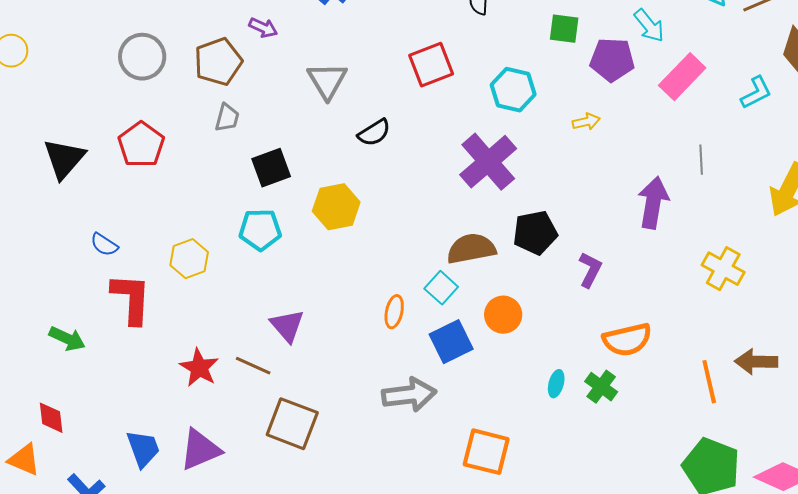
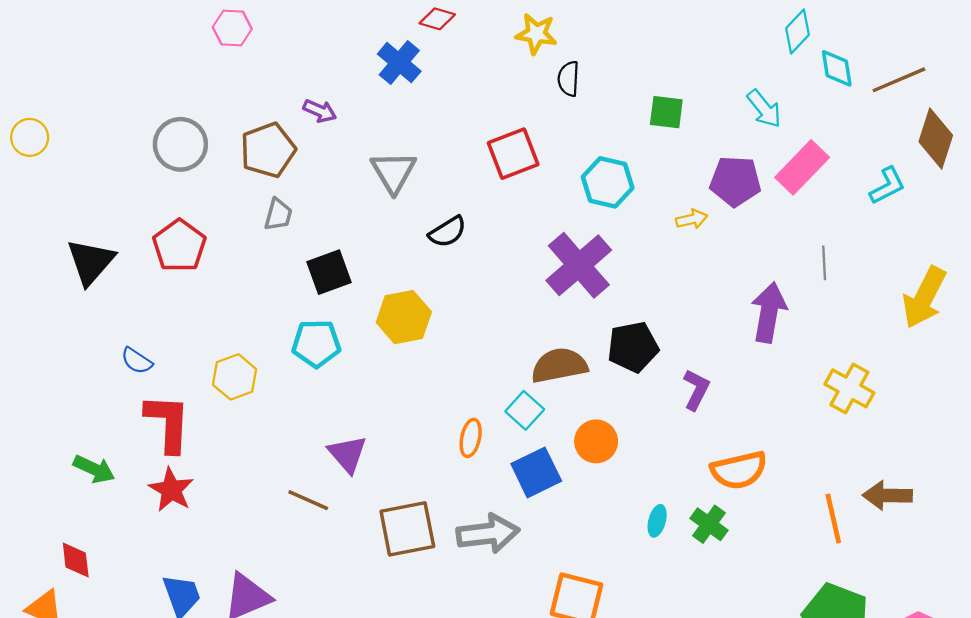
purple pentagon: (612, 60) -> (735, 181), moved
red star: (199, 368) -> (171, 490), moved
brown square: (292, 424) -> (407, 529), moved, turned -32

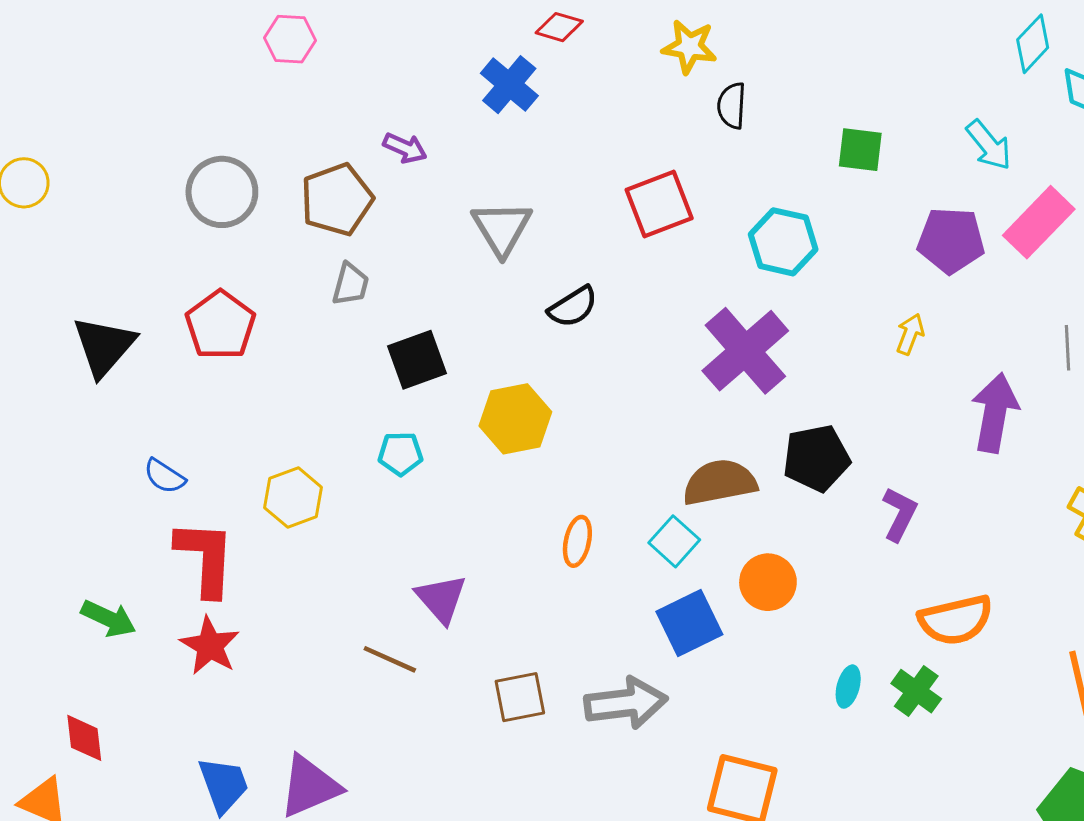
yellow arrow: (692, 219) -> (910, 334), moved, turned -56
cyan pentagon: (316, 344) -> (400, 454), size x0.7
orange ellipse: (471, 438) -> (577, 541), moved
brown square: (407, 529) -> (520, 697), size x0.7

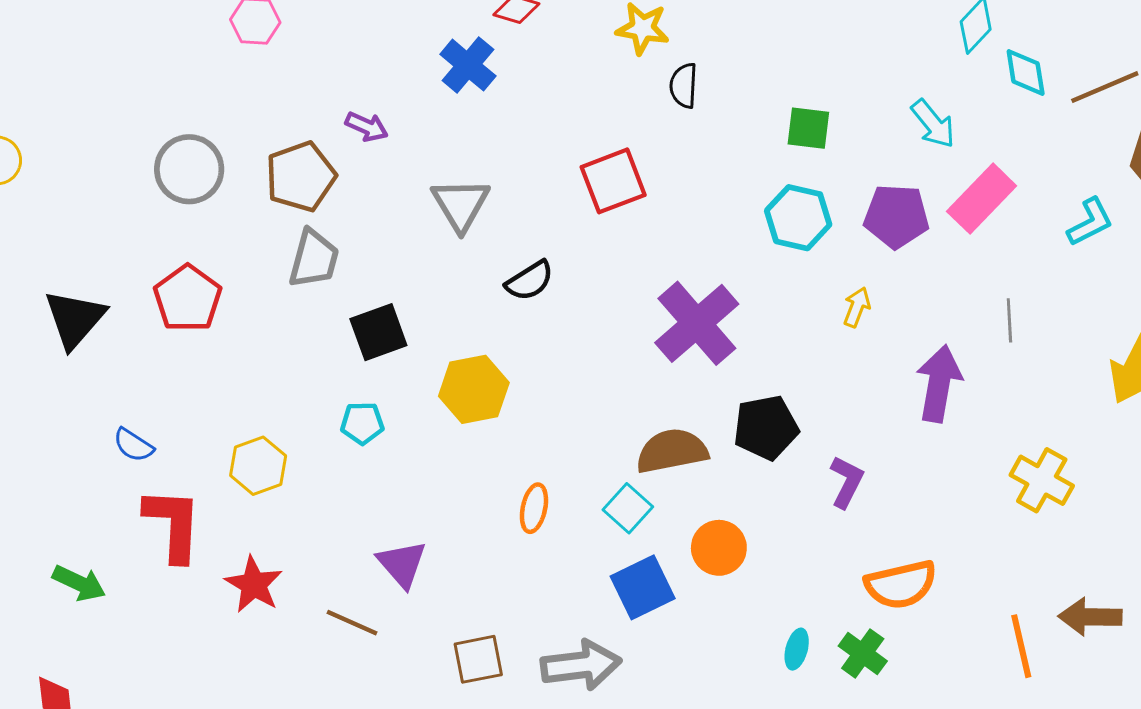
cyan hexagon: (783, 242) -> (798, 218), moved
gray trapezoid: (351, 284) -> (314, 259), size x1.4
red star: (210, 646) -> (254, 585), moved

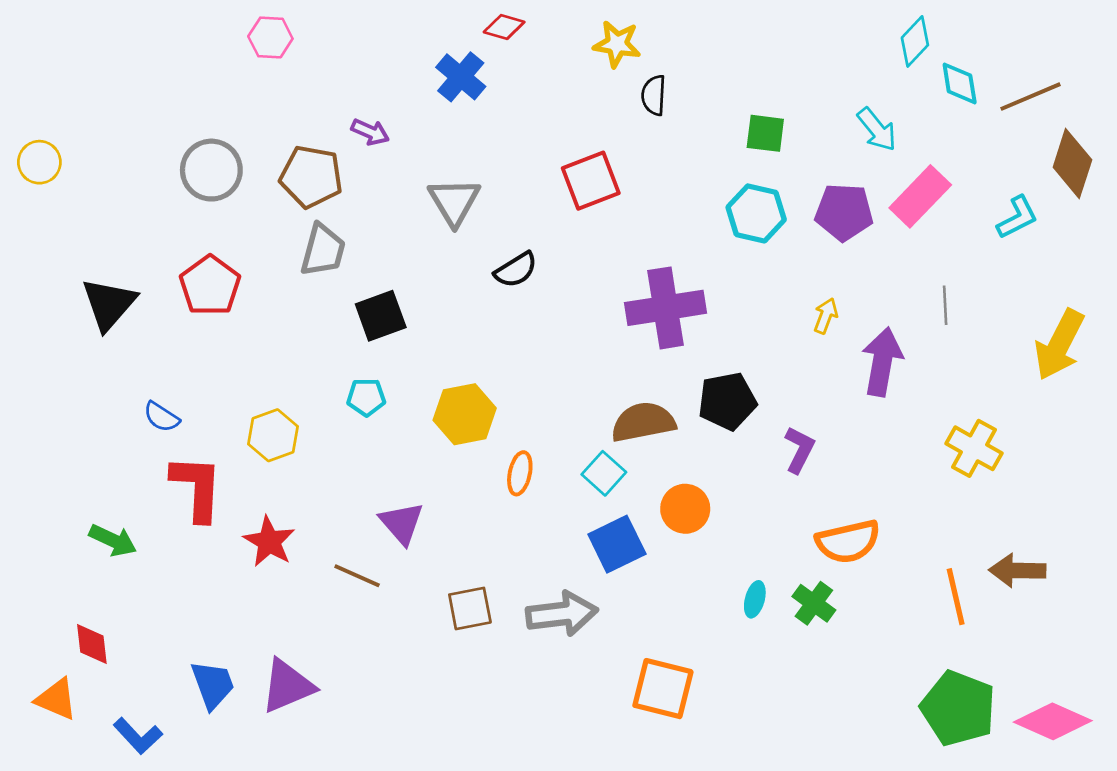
brown pentagon: (301, 177) -> (311, 177), turned 30
yellow arrow: (857, 307) -> (826, 316), moved
purple cross: (697, 323) -> (666, 308), turned 32
yellow hexagon: (474, 389) -> (465, 414), moved

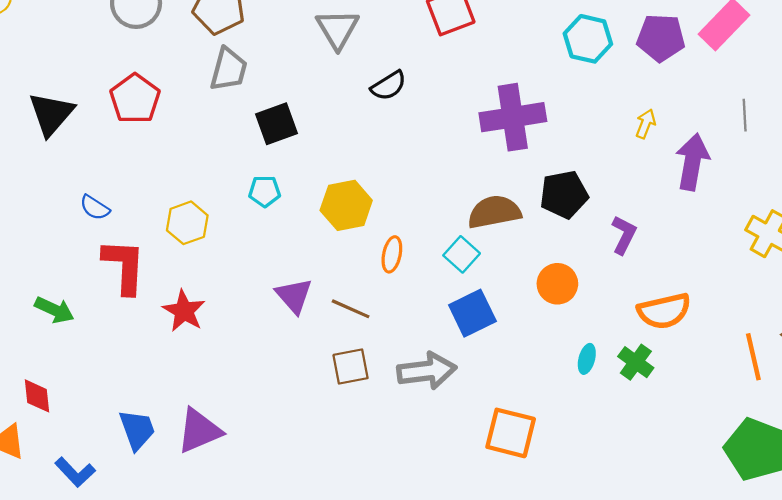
orange circle: (685, 509) -> (557, 284), moved
brown line: (357, 576) -> (351, 309), moved

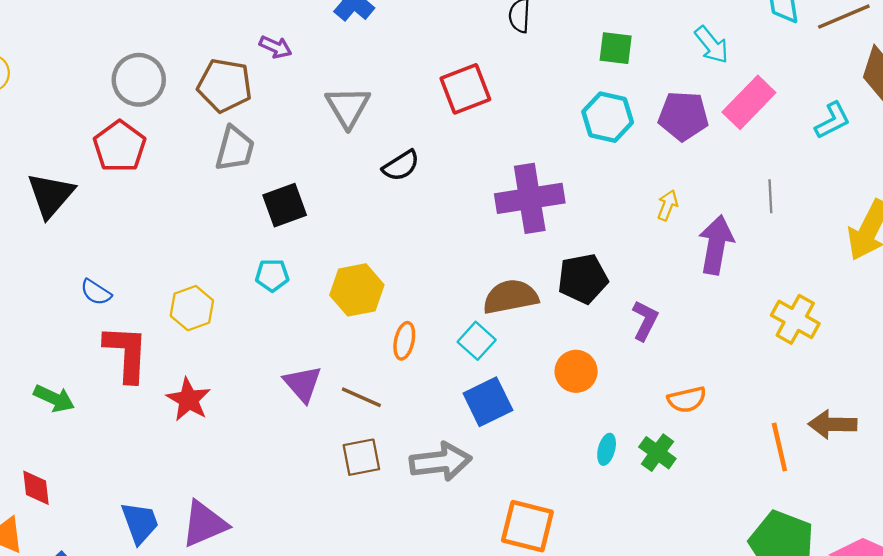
red pentagon: (135, 99) -> (120, 146), moved
orange semicircle: (664, 311) -> (687, 400), size x0.7

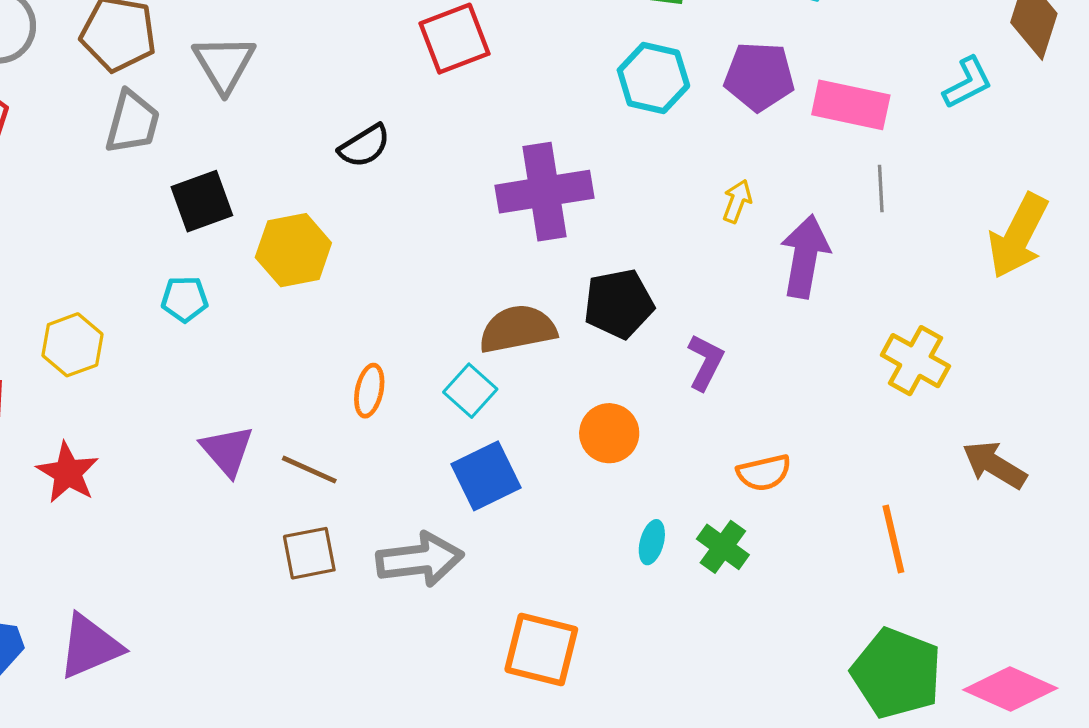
pink rectangle: (749, 102) -> (851, 105), moved, turned 58
gray triangle: (348, 107) -> (224, 64), moved
yellow hexagon: (357, 290) -> (293, 250), moved
brown arrow: (833, 424) -> (994, 465), moved, turned 30

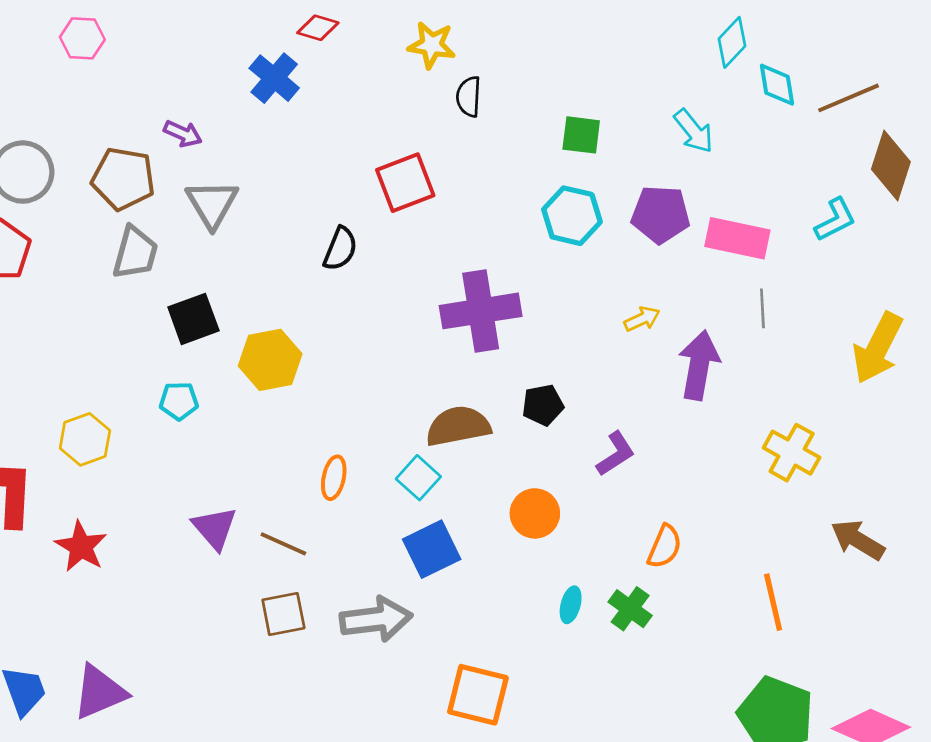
black semicircle: (365, 146) -> (340, 249), moved, turned -36
yellow arrow: (737, 201) -> (642, 319), turned 44
black pentagon: (619, 304) -> (543, 405), size x0.7
purple L-shape: (706, 362) -> (616, 454), turned 30
orange semicircle: (764, 473) -> (665, 547), turned -54

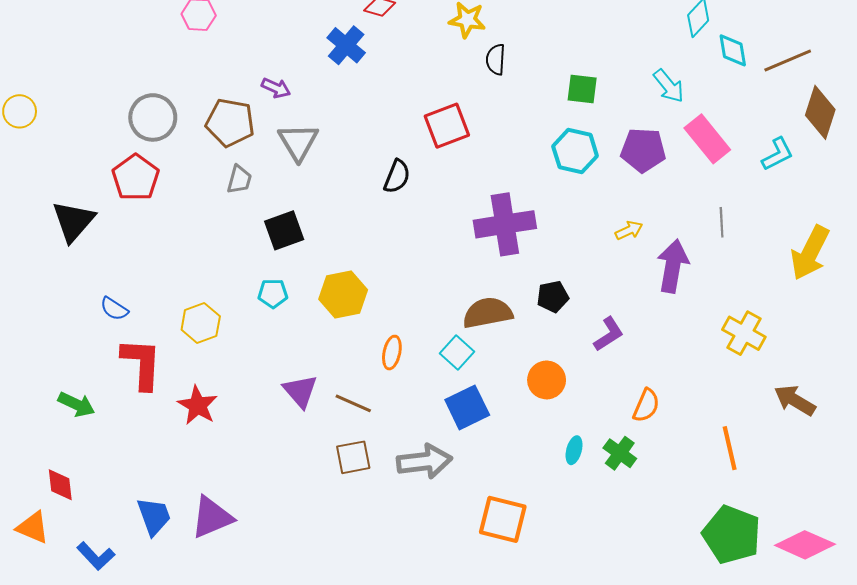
pink rectangle: (737, 238) -> (707, 139), moved, turned 39
gray trapezoid: (135, 253) -> (239, 180), size x0.7
yellow hexagon: (270, 360) -> (343, 295), moved

